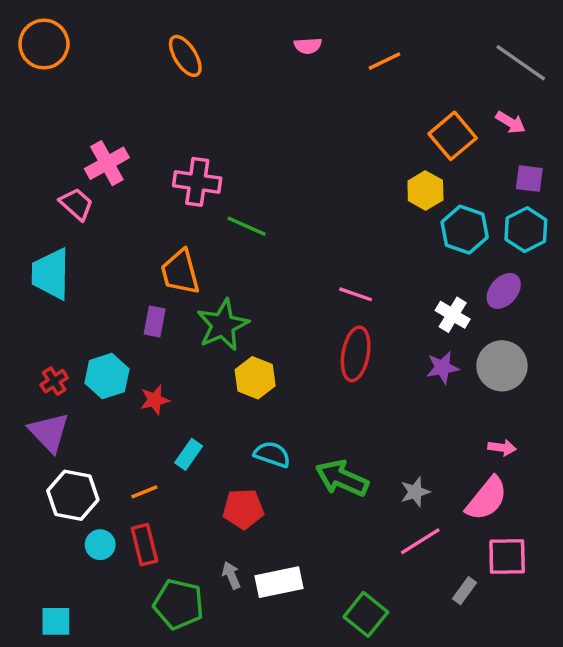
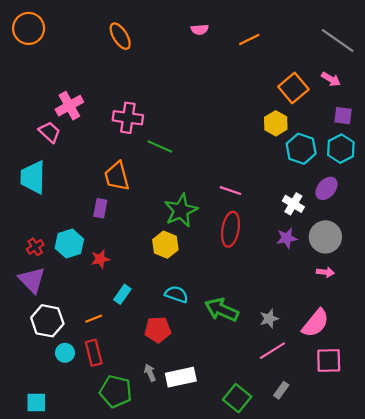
green star: (223, 325) -> (181, 210), moved
pink arrow: (502, 448) -> (325, 272), moved
gray rectangle: (465, 591) -> (281, 390), moved

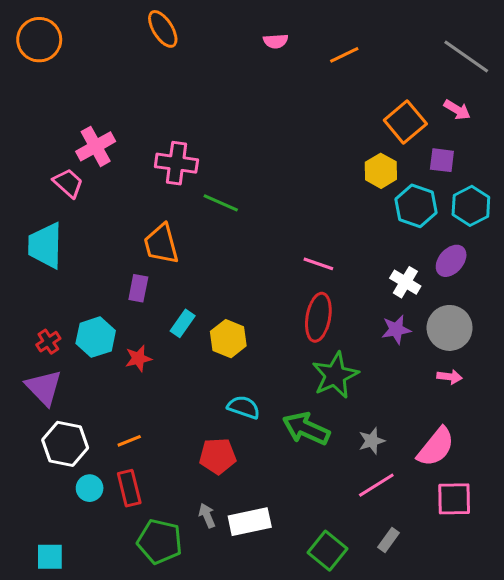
orange ellipse: (120, 36) -> (163, 29), moved
purple square: (343, 116) -> (442, 160), moved
green star: (181, 210) -> (335, 375), moved
cyan rectangle: (122, 294) -> (183, 323), moved

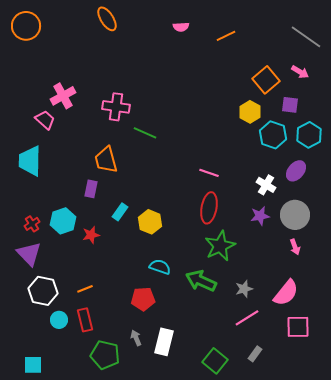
pink arrow: (450, 377) -> (295, 247), turned 63
white rectangle: (250, 522) -> (164, 342), turned -64

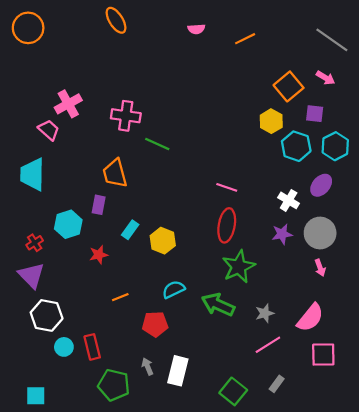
cyan hexagon: (63, 221) -> (68, 224), moved
cyan semicircle: (160, 267) -> (174, 289), turned -45
orange line: (85, 289) -> (120, 297), moved

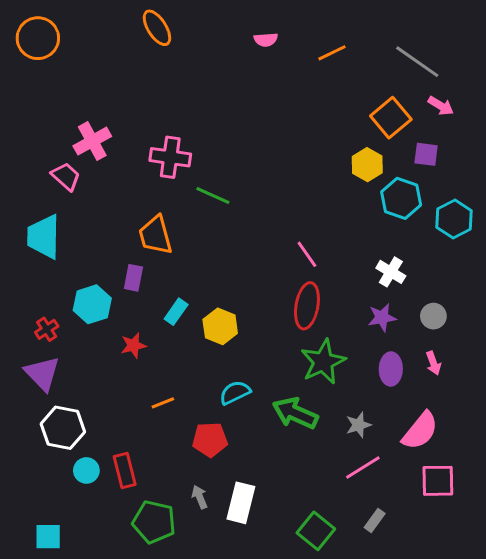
gray line: (332, 40) -> (417, 62), moved
cyan hexagon: (335, 146) -> (454, 219), moved
purple ellipse: (321, 185) -> (391, 369), moved, turned -40
pink line: (227, 187) -> (307, 254), turned 36
gray circle: (320, 233) -> (433, 316), size x0.6

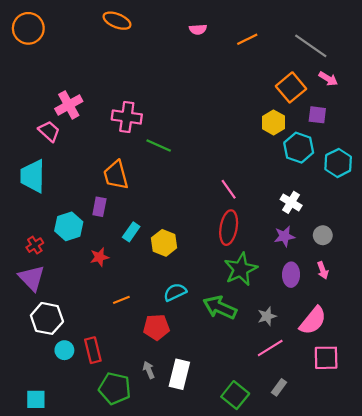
orange ellipse: (157, 28) -> (117, 21), turned -36

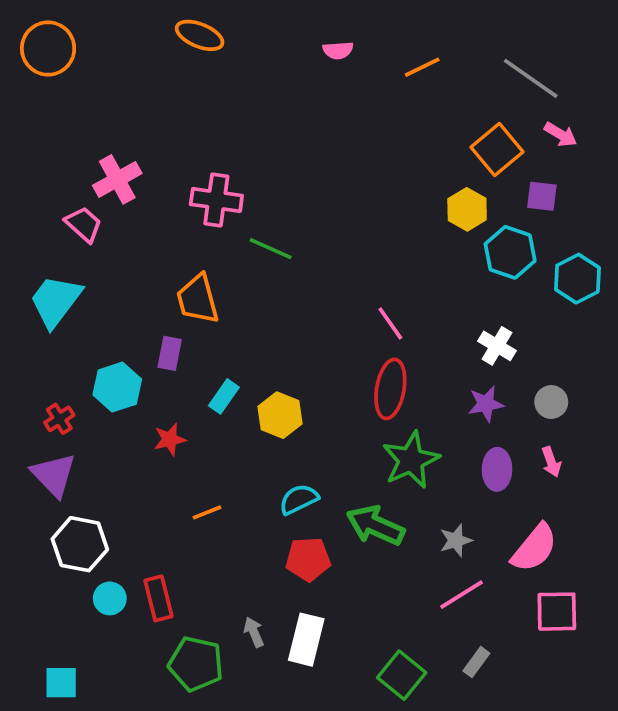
cyan trapezoid: (33, 176) -> (56, 301), turned 36
red pentagon: (156, 327) -> (308, 559), moved

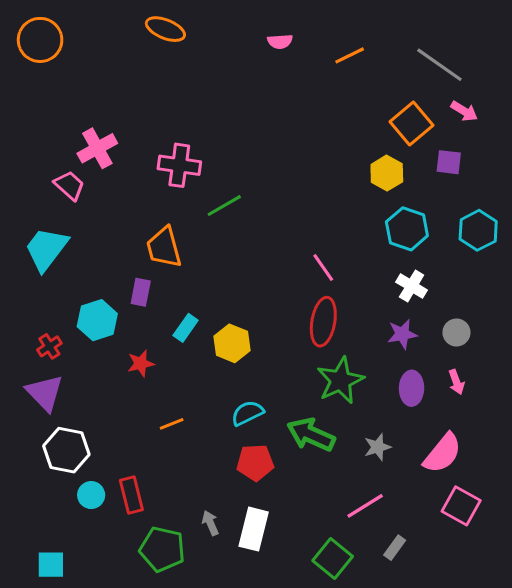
green line: (271, 249) -> (224, 206), turned -54
cyan hexagon: (510, 252) -> (407, 229), moved
pink line: (461, 595) -> (365, 506), moved
pink square: (557, 612) -> (461, 506), turned 30

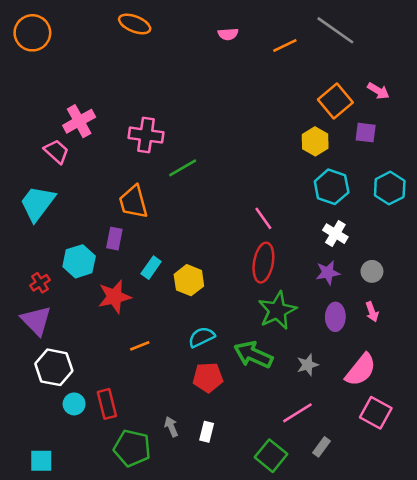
gray line: (439, 65) -> (335, 30), moved
red star: (141, 363) -> (114, 297), size x1.5
white rectangle: (254, 529) -> (207, 432), size x0.6

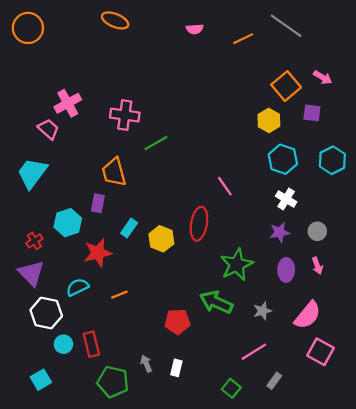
red ellipse: (263, 263) -> (199, 224), moved
cyan semicircle: (202, 337) -> (77, 287), moved
green square: (271, 456) -> (231, 388), size x0.7
cyan square: (41, 461) -> (41, 380), moved, turned -30

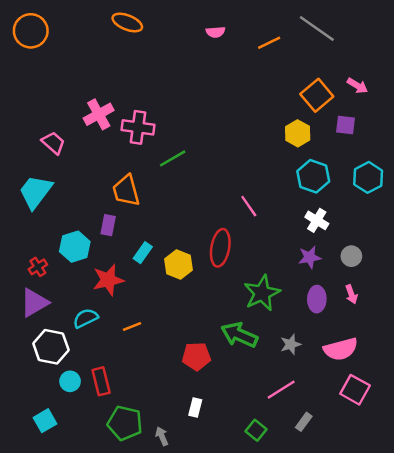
pink cross: (68, 103) -> (99, 114), moved
purple triangle: (31, 273) -> (34, 303), turned 44
pink semicircle: (308, 315) -> (341, 349), turned 36
gray arrow: (146, 364) -> (162, 436), moved

